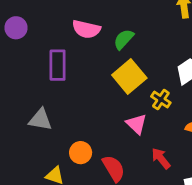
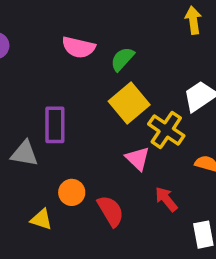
purple rectangle: (58, 65) -> (55, 125), moved
yellow cross: (161, 100) -> (166, 130), size x1.5

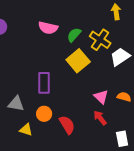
purple rectangle: (55, 125) -> (44, 83), moved
yellow cross: (166, 130) -> (100, 40), moved
gray triangle: (24, 154) -> (16, 104), moved
pink triangle: (138, 159) -> (101, 97), moved

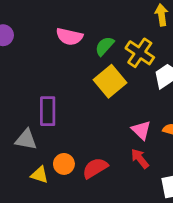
purple rectangle: (44, 83) -> (48, 111), moved
orange circle: (44, 114) -> (64, 164), moved
red semicircle: (67, 125) -> (95, 168), turned -90

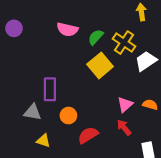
pink triangle: (141, 130) -> (125, 105), turned 35
orange circle: (64, 164) -> (68, 116), moved

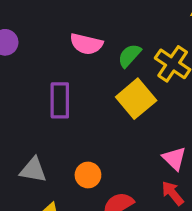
purple rectangle: (50, 89) -> (60, 100), moved
pink triangle: (125, 105) -> (174, 158), turned -35

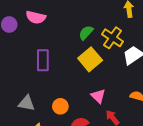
pink semicircle: (86, 44) -> (36, 17), moved
pink triangle: (174, 158) -> (98, 96), moved

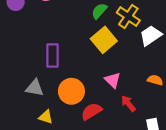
purple rectangle: (43, 60) -> (52, 56), moved
orange circle: (60, 106) -> (71, 91), size x1.5

